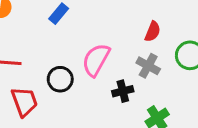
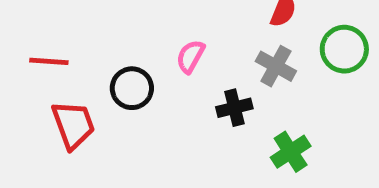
pink semicircle: (96, 60) -> (190, 56), size x0.6

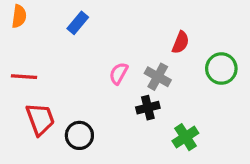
gray cross: (276, 66) -> (158, 77), moved
black circle: (132, 88) -> (79, 135), moved

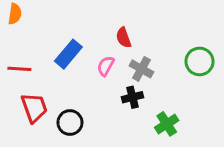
blue rectangle: (78, 23) -> (68, 54), moved, size x1.4
red semicircle: (181, 42) -> (124, 38), moved, turned 138

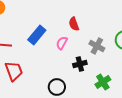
gray cross: (141, 69) -> (97, 46), moved
black circle: (70, 123) -> (57, 87), moved

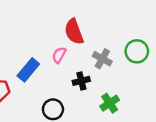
red semicircle: (74, 24) -> (74, 32), size x1.5
blue rectangle: (37, 35) -> (28, 70), moved

